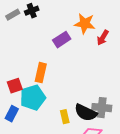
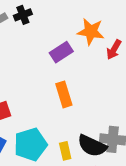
orange rectangle: (41, 73) -> (64, 94), moved, turned -30
cyan pentagon: (33, 98) -> (31, 144), moved

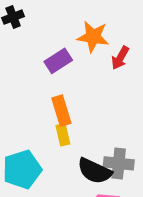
yellow rectangle: (65, 151) -> (63, 135), moved

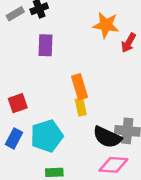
purple rectangle: (58, 61) -> (45, 45), moved, turned -55

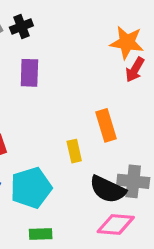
orange star: (106, 25) -> (127, 42), moved
orange rectangle: (79, 87) -> (106, 125), moved

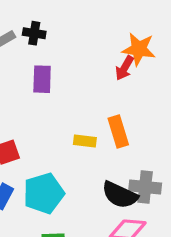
black cross: (21, 27) -> (34, 33), turned 30
red arrow: (135, 70) -> (125, 68), moved
yellow rectangle: (74, 151) -> (85, 141), moved, turned -70

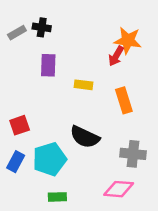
orange rectangle: (118, 131) -> (124, 100), moved
yellow rectangle: (85, 141) -> (83, 85), moved
black semicircle: (120, 195) -> (85, 137), moved

